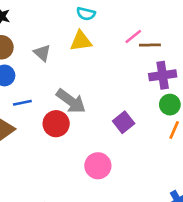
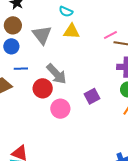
cyan semicircle: (86, 14) -> (66, 12), moved
gray triangle: (42, 53) -> (42, 35), size x1.5
pink circle: (98, 166) -> (60, 109), moved

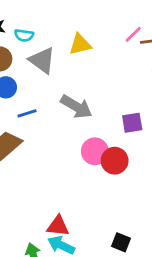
cyan semicircle: (66, 12) -> (24, 35), moved
red circle: (43, 88) -> (115, 161), moved
purple square: (92, 96) -> (132, 123), turned 35

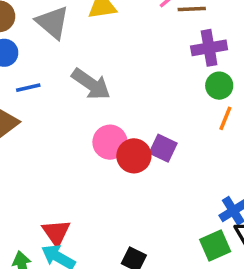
purple square: (132, 123) -> (163, 148), moved, turned 30
red triangle: (58, 226) -> (56, 233), turned 45

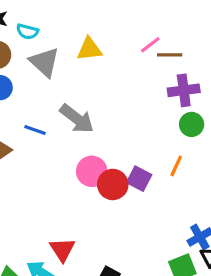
blue line: (28, 88) -> (35, 130), moved, turned 30
orange line: (225, 118) -> (176, 166), moved
red triangle: (56, 233) -> (62, 249), moved

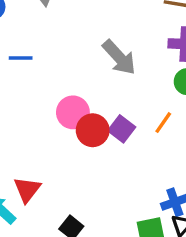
gray arrow: (77, 119) -> (119, 57), moved
blue line: (35, 130) -> (21, 58), turned -30

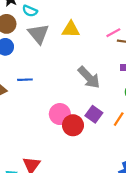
purple square: (122, 129) -> (94, 114), moved

